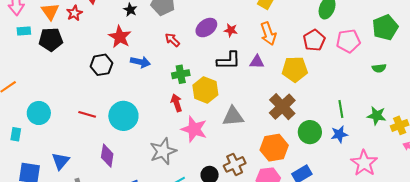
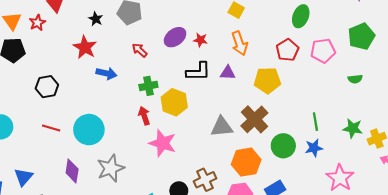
black hexagon: (101, 65) -> (47, 87), moved
gray triangle: (233, 116) -> (222, 127), moved
gray star: (163, 151) -> (111, 168), moved

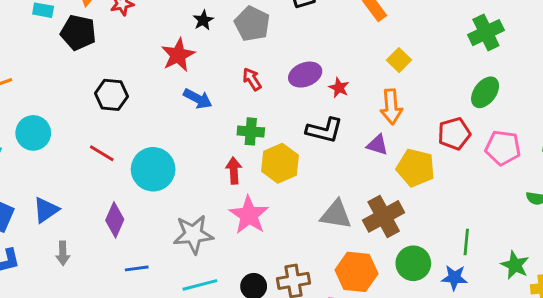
purple triangle: (228, 73) -> (377, 145), moved
gray star: (111, 168) -> (193, 234), moved

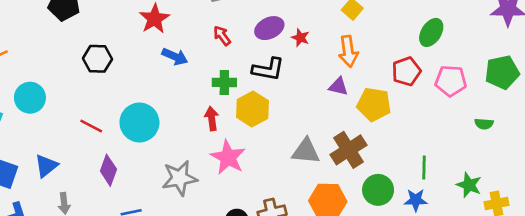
black L-shape: (324, 130) -> (268, 69), moved
red line: (102, 153) -> (91, 126), moved

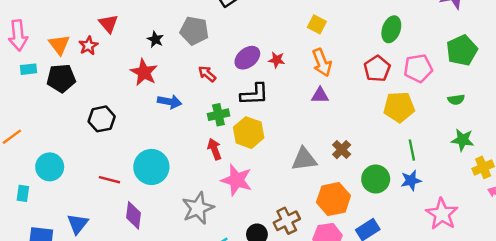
yellow pentagon: (374, 104) -> (399, 107), moved
brown cross: (348, 150) -> (342, 150), size x0.6
green star: (469, 185) -> (463, 140), moved

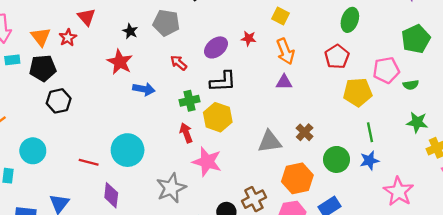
red star: (277, 60) -> (249, 38), moved
pink pentagon: (418, 68) -> (386, 70), moved
black hexagon: (102, 119) -> (59, 101), moved

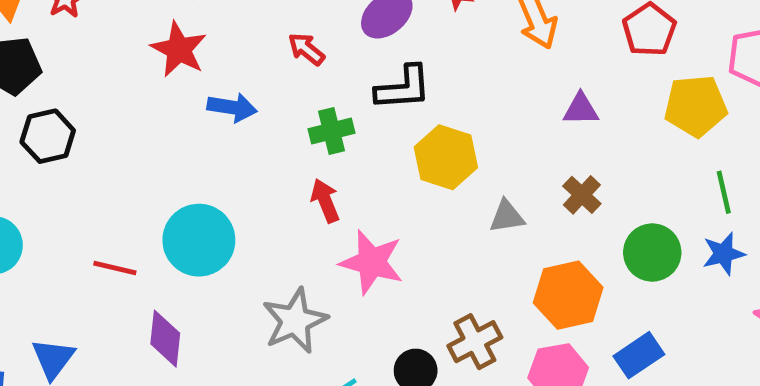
purple triangle: (284, 82) -> (581, 109), moved
yellow hexagon: (218, 117) -> (446, 157), moved
gray triangle: (270, 142) -> (507, 216), size x0.7

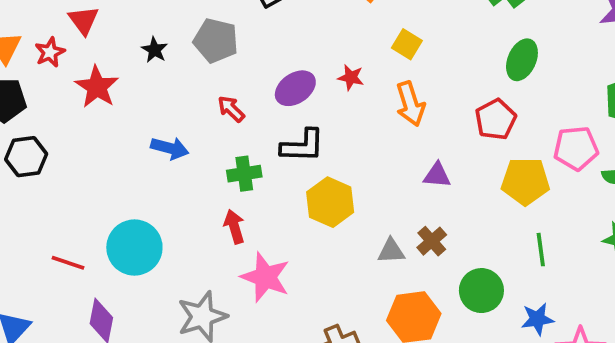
red star: (179, 49) -> (97, 87), moved
gray triangle: (507, 216) -> (391, 251), moved
blue star: (724, 254) -> (537, 319), moved

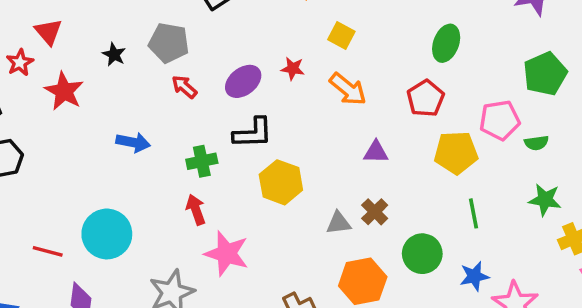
orange arrow: (410, 104) -> (348, 89), turned -30
red arrow: (231, 109) -> (184, 87), moved

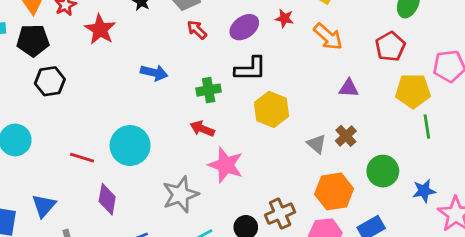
red arrow: (196, 210) -> (202, 129), turned -50
green line: (474, 213) -> (427, 127), moved
gray triangle: (339, 223) -> (317, 144), turned 45

